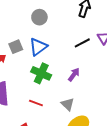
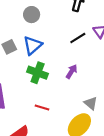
red line: (36, 103) -> (42, 108), moved
gray triangle: (68, 104) -> (91, 103), moved

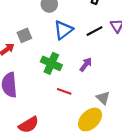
blue triangle: (33, 45) -> (63, 30), moved
red line: (42, 108) -> (64, 91), moved

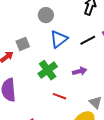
green cross: (51, 63) -> (48, 70), turned 30
purple arrow: (86, 64) -> (80, 71), turned 40

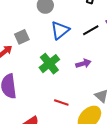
red line: (59, 96) -> (61, 103), moved

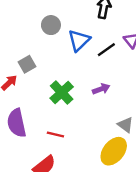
blue triangle: (60, 30) -> (79, 40), moved
red line: (61, 103) -> (55, 134), moved

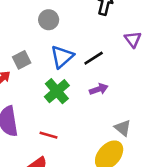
blue triangle: (79, 40) -> (62, 57), moved
black line: (106, 50) -> (94, 58), moved

